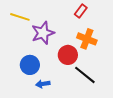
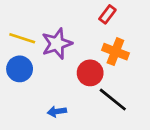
yellow line: (20, 17) -> (22, 38), moved
blue circle: (30, 65) -> (20, 69), moved

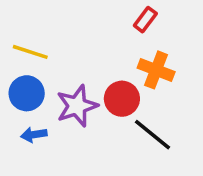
purple star: (57, 44) -> (77, 106), moved
blue arrow: (57, 112) -> (34, 135), moved

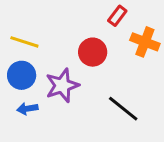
orange cross: (156, 70) -> (145, 42), moved
red circle: (122, 99) -> (93, 52), moved

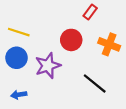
orange cross: (145, 42) -> (109, 44), moved
blue arrow: (27, 109) -> (19, 95), moved

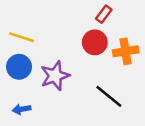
red circle: (71, 40) -> (95, 42), moved
orange cross: (109, 44) -> (126, 51), turned -30

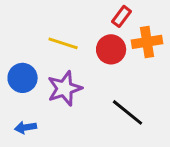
yellow line: (22, 37) -> (63, 43), moved
orange cross: (126, 51) -> (147, 42), moved

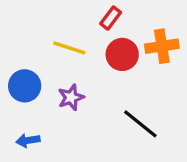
red rectangle: (122, 16) -> (111, 18), moved
purple star: (65, 88) -> (71, 97), size x0.7

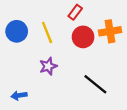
yellow line: (69, 48) -> (47, 32), turned 50
blue circle: (25, 86) -> (17, 31), moved

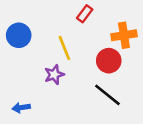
yellow line: (47, 32) -> (64, 48), moved
red circle: (83, 37) -> (109, 61), moved

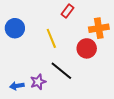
purple star: (54, 75) -> (38, 82), moved
black line: (107, 95) -> (61, 71), moved

